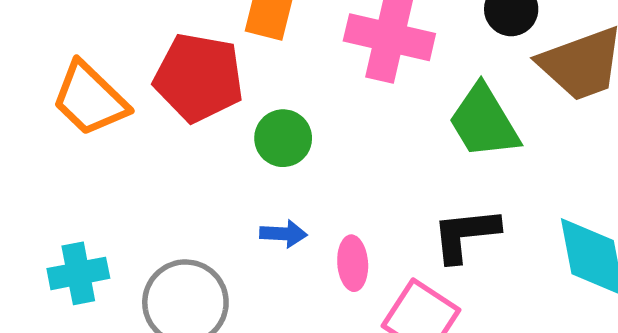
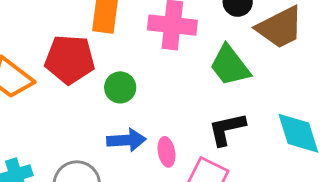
blue arrow: (283, 234) -> (126, 140), size x1.5

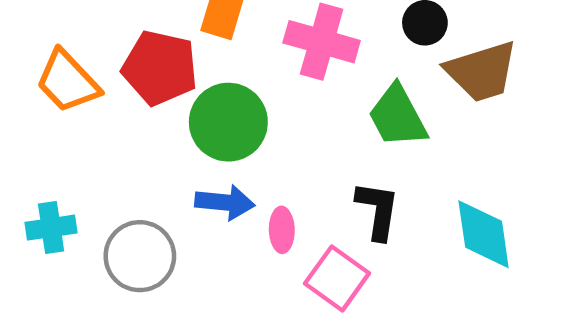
green circle: (120, 87) -> (228, 122), size x1.6
black L-shape: (227, 129) -> (378, 210), turned 102

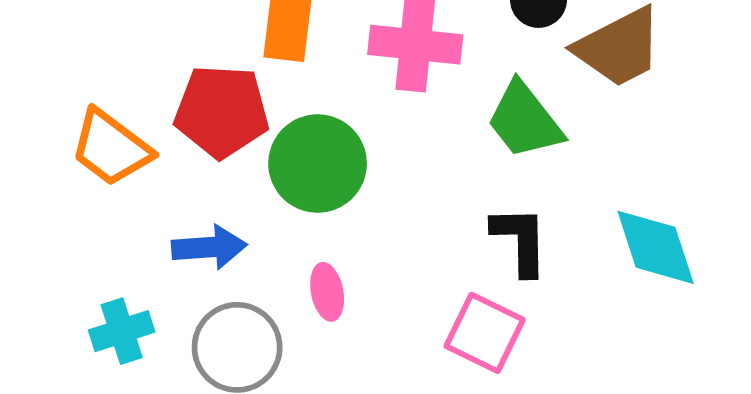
blue arrow: (225, 202) -> (209, 247), moved
pink ellipse: (282, 230) -> (327, 292), moved

